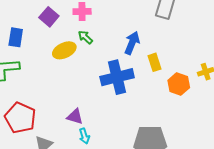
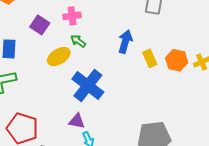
blue cross: (117, 77) -> (88, 85), moved, turned -32
orange hexagon: (179, 84) -> (177, 60), moved

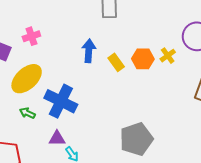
green arrow: (78, 41) -> (27, 113), moved
yellow ellipse: (59, 57) -> (27, 79), size x1.4

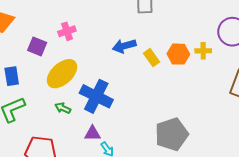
blue arrow: (89, 51) -> (124, 46), turned -110
yellow cross: (168, 56) -> (203, 51), turned 35

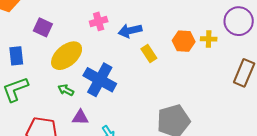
pink cross: (67, 31) -> (99, 21), moved
yellow rectangle: (152, 58) -> (149, 53), moved
purple triangle: (92, 133) -> (80, 117), moved

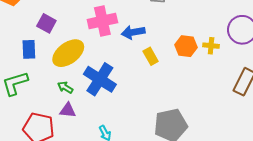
pink cross: (99, 21) -> (102, 21), size x1.6
blue rectangle: (16, 56) -> (29, 49), moved
purple triangle: (80, 117) -> (68, 110), moved

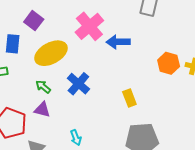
pink cross: (102, 21) -> (89, 26), turned -36
yellow rectangle: (151, 56) -> (129, 98), moved
blue cross: (100, 79) -> (78, 84), size x0.7

